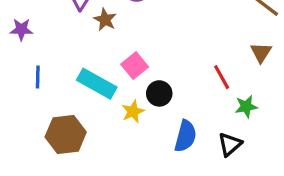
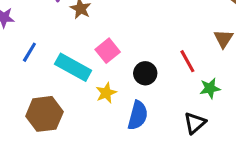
blue line: (38, 77) -> (29, 52), moved, turned 30
black circle: (159, 93) -> (145, 73), moved
blue semicircle: (185, 136) -> (138, 115), moved

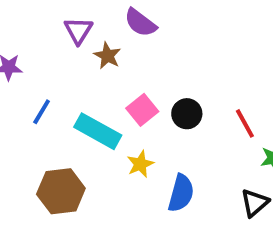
black circle: (145, 73) -> (187, 114), moved

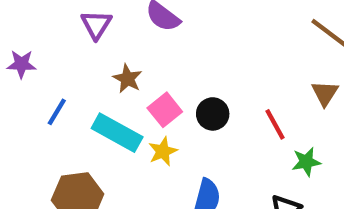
brown star: (107, 56) -> (127, 79), moved
yellow star: (140, 164) -> (163, 151), moved

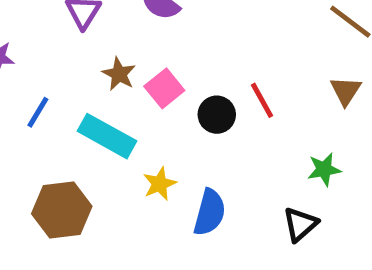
pink square: (165, 110) -> (164, 88), moved
red line: (275, 124) -> (262, 100), moved
yellow star: (163, 151) -> (160, 184), moved

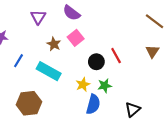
pink square: (164, 88) -> (76, 38), moved
green star: (324, 169) -> (105, 86), moved
yellow star: (160, 184) -> (83, 85), moved

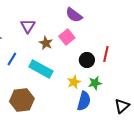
purple semicircle: (71, 13) -> (74, 15), moved
purple triangle: (38, 17) -> (28, 26), moved
red line: (116, 56) -> (106, 54), turned 42

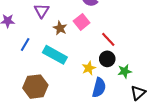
red line: (106, 54) -> (108, 39), moved, turned -56
black circle: (87, 60) -> (107, 59), moved
green star: (95, 83) -> (125, 71), moved

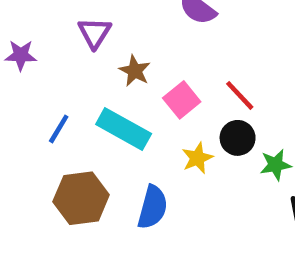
pink square: (82, 22) -> (182, 100), moved
blue line: (25, 45) -> (59, 129), moved
blue semicircle: (99, 88) -> (153, 207), moved

